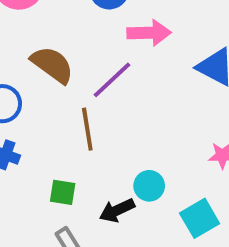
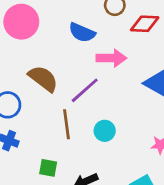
cyan circle: (149, 186) -> (105, 131), moved

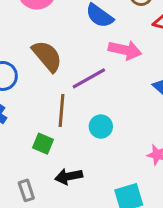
green square: (48, 168) -> (43, 144), moved

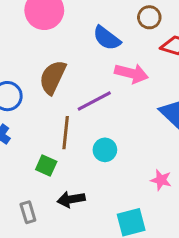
brown semicircle: (47, 56) -> (53, 77), turned -116

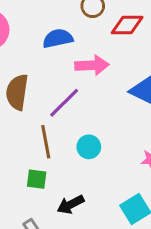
blue semicircle: (107, 38) -> (58, 38), turned 148

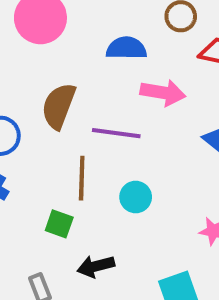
purple line: (64, 103) -> (116, 133), turned 40

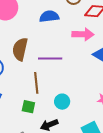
pink arrow: (163, 93) -> (83, 34), moved
cyan circle: (136, 197) -> (62, 102), moved

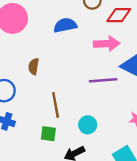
brown semicircle: (20, 49) -> (34, 67), size x0.6
purple line: (50, 58) -> (103, 80), moved

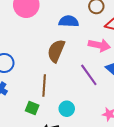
brown semicircle: (34, 67) -> (56, 51), moved, size x1.6
purple line: (103, 80) -> (89, 75), turned 45

